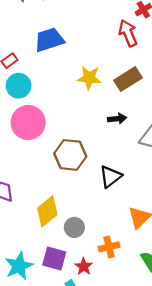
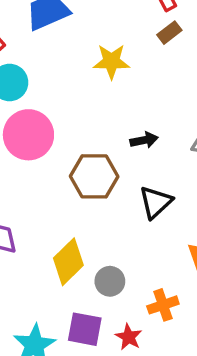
brown rectangle: (128, 79) -> (169, 33), moved, size x0.6
black arrow: (117, 119) -> (144, 140), moved

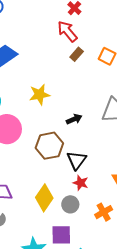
yellow star: (111, 61) -> (40, 95), moved
black triangle: (156, 202) -> (77, 160), moved
red star: (129, 337) -> (81, 183), moved

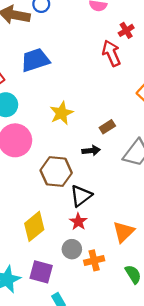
brown rectangle: (77, 54) -> (107, 127), moved
yellow star: (40, 95) -> (61, 113), turned -30
gray circle: (70, 204) -> (72, 249), moved

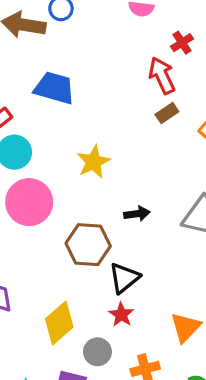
blue trapezoid: (35, 60) -> (54, 88), turned 36
brown rectangle: (107, 127) -> (167, 113), moved
gray circle: (72, 249) -> (97, 352), moved

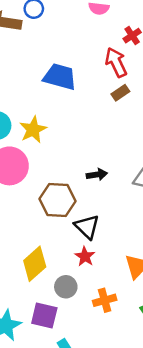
blue trapezoid: (54, 88) -> (60, 77), moved
yellow star: (94, 162) -> (33, 130), moved
black triangle: (124, 278) -> (87, 227), turned -36

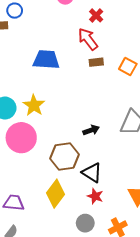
brown rectangle: (120, 93) -> (96, 62), turned 40
yellow diamond: (35, 264) -> (56, 194), moved

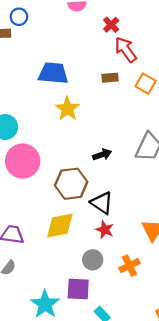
red arrow: (88, 39) -> (126, 50), moved
yellow star: (34, 105) -> (67, 109), moved
yellow diamond: (56, 194) -> (60, 226), turned 40

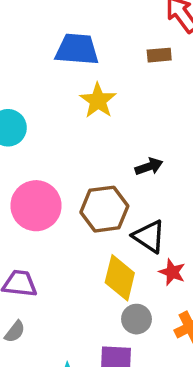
pink circle: (23, 161) -> (36, 206), moved
yellow diamond: (60, 226) -> (120, 278), moved, turned -64
red star: (105, 230) -> (172, 272), moved

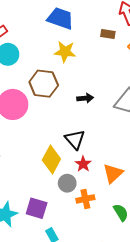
yellow star: (98, 101) -> (65, 52), turned 30
brown hexagon: (104, 209) -> (44, 84), moved
gray circle: (136, 319) -> (67, 183), moved

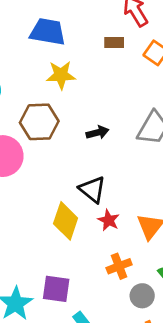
gray circle: (67, 183) -> (142, 296), moved

